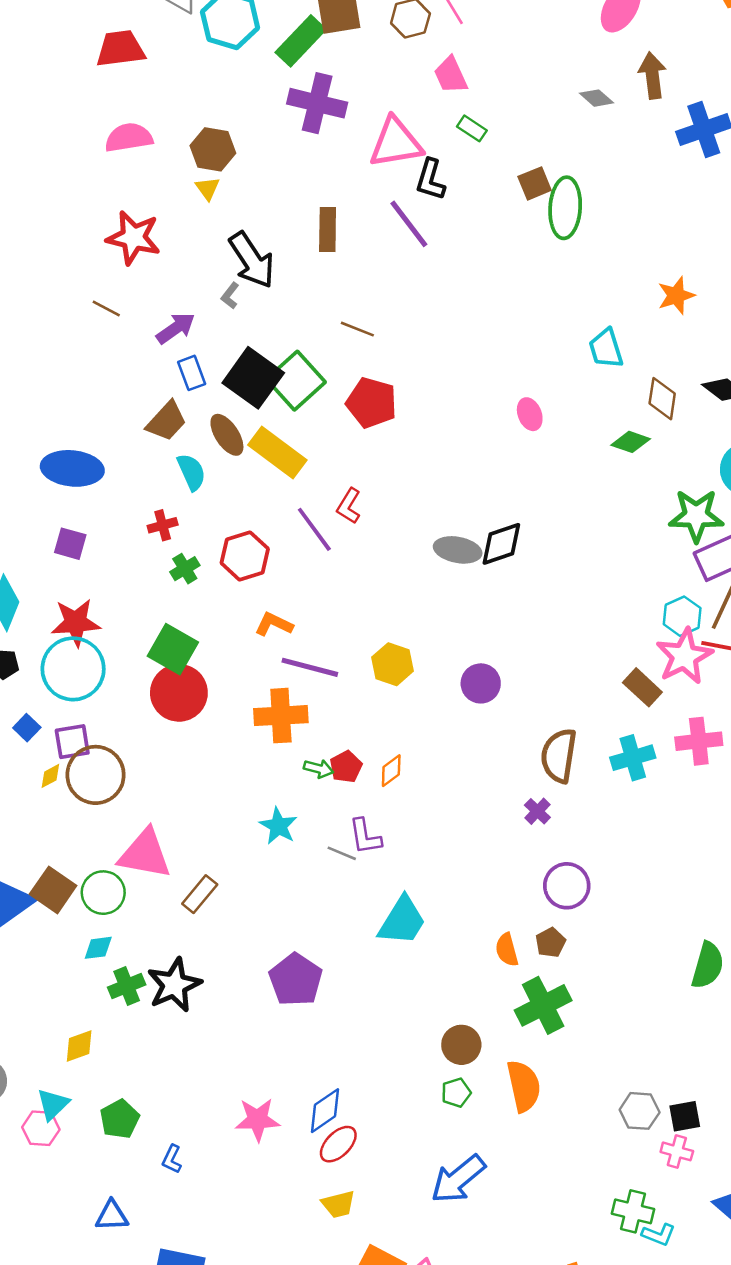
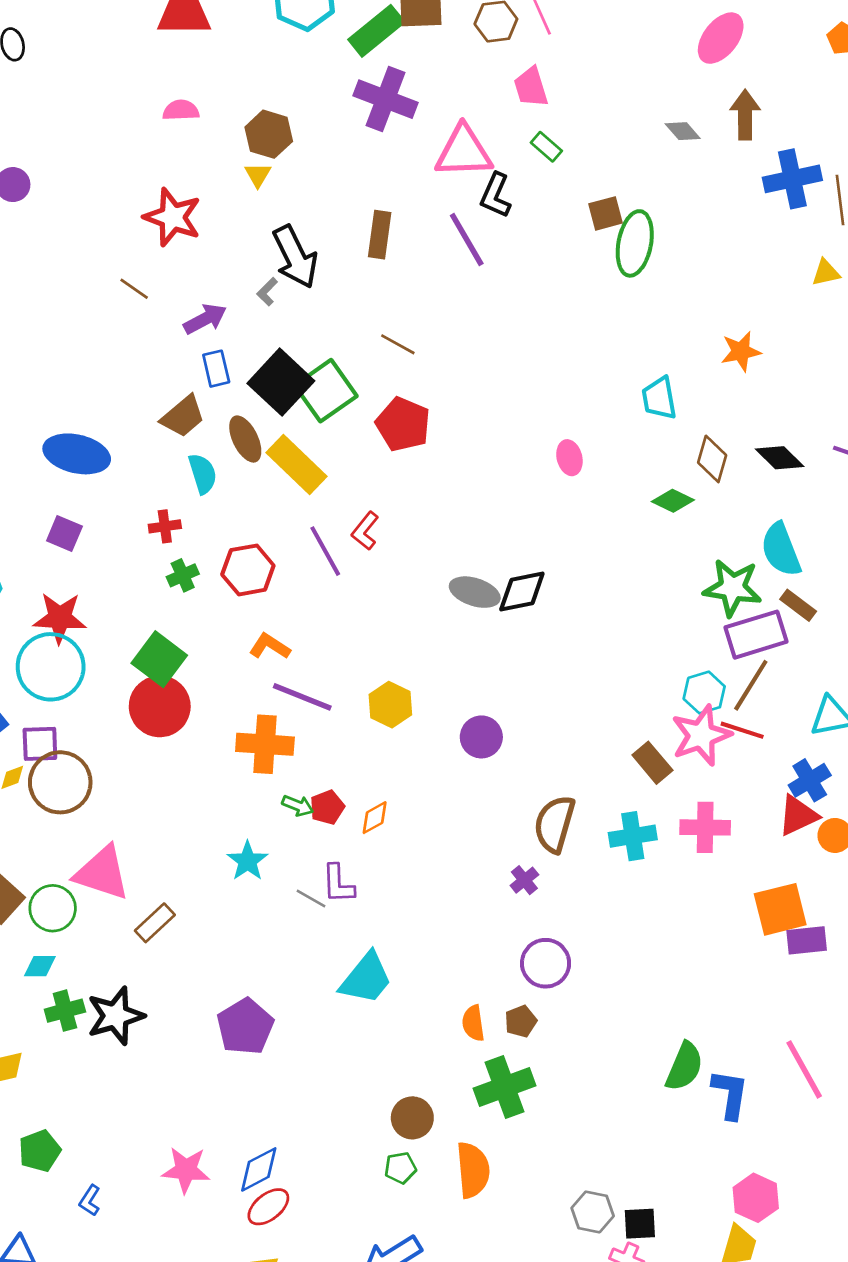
pink semicircle: (129, 138) -> (181, 110), size x0.7

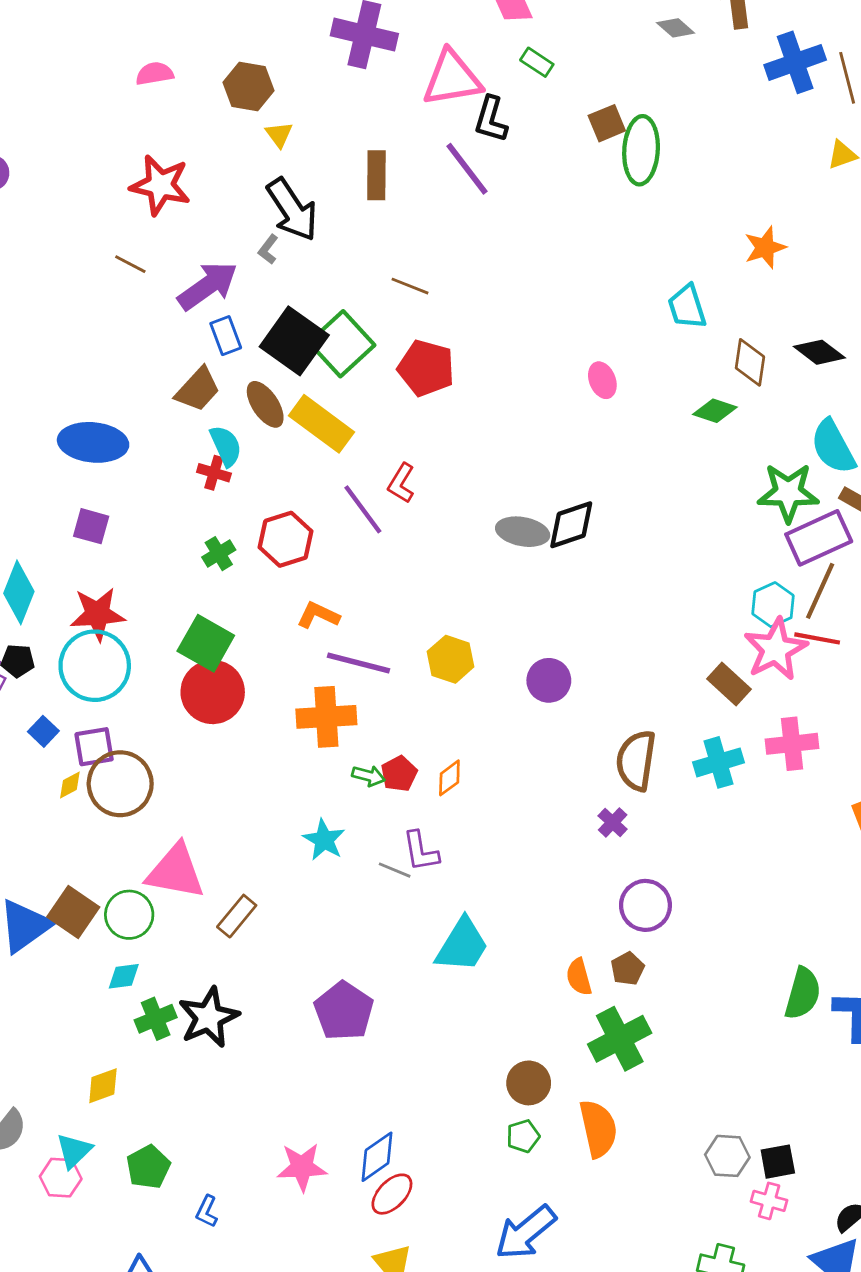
yellow triangle: (258, 175) -> (279, 135), moved
purple arrow: (205, 319) -> (208, 286), size x1.4
red cross: (165, 526) -> (214, 473), moved, turned 32

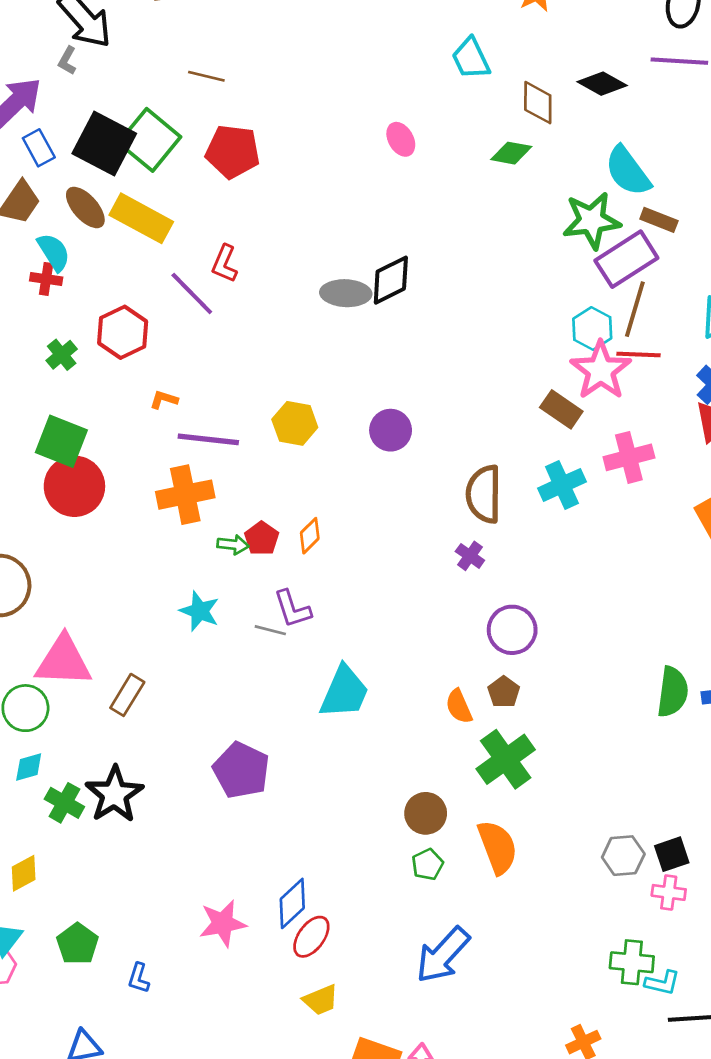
orange L-shape: (318, 615) -> (164, 400), size x0.7
green cross: (156, 1019) -> (64, 803), turned -30

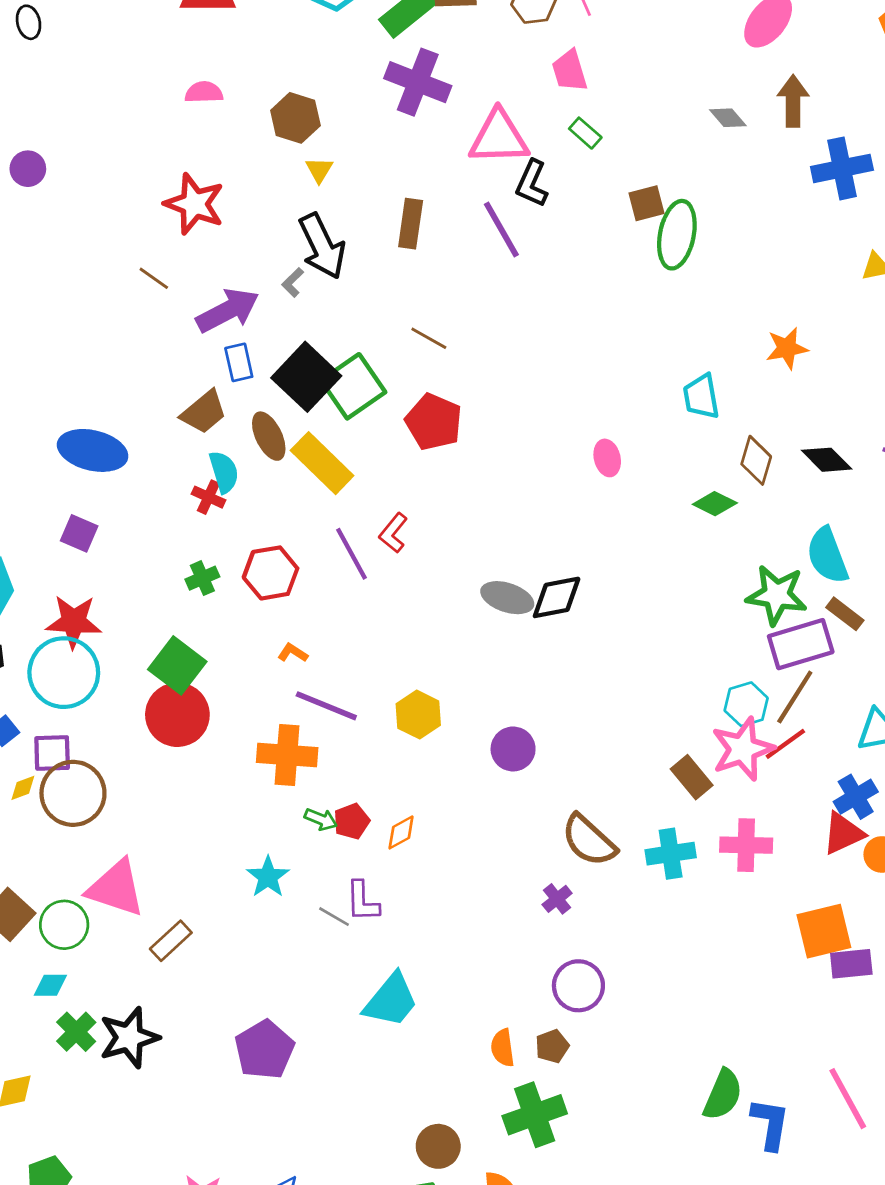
red line: (638, 354) -> (785, 744), turned -54
brown semicircle: (484, 494) -> (589, 840), turned -64

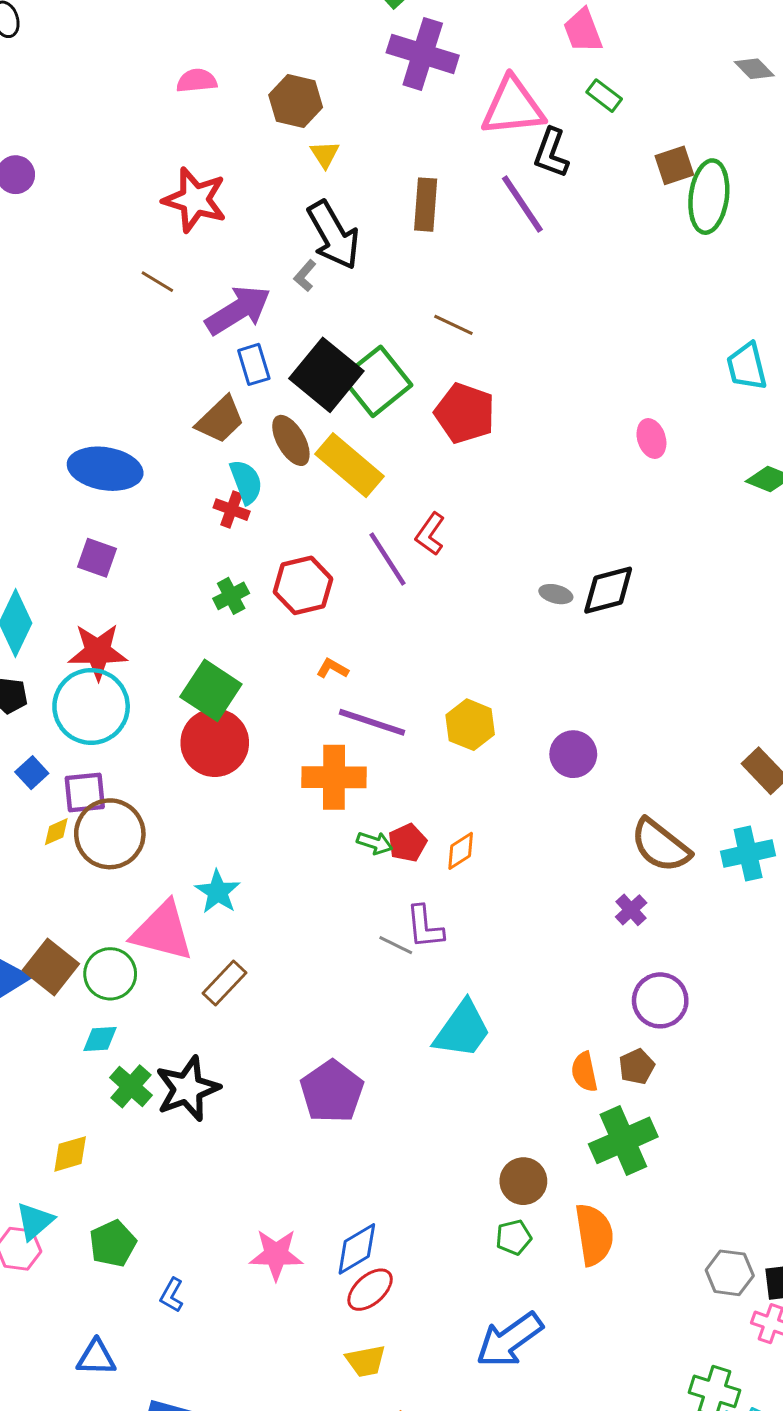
gray ellipse: (507, 598) -> (556, 594), size x0.6
cyan star: (268, 877) -> (218, 892), moved

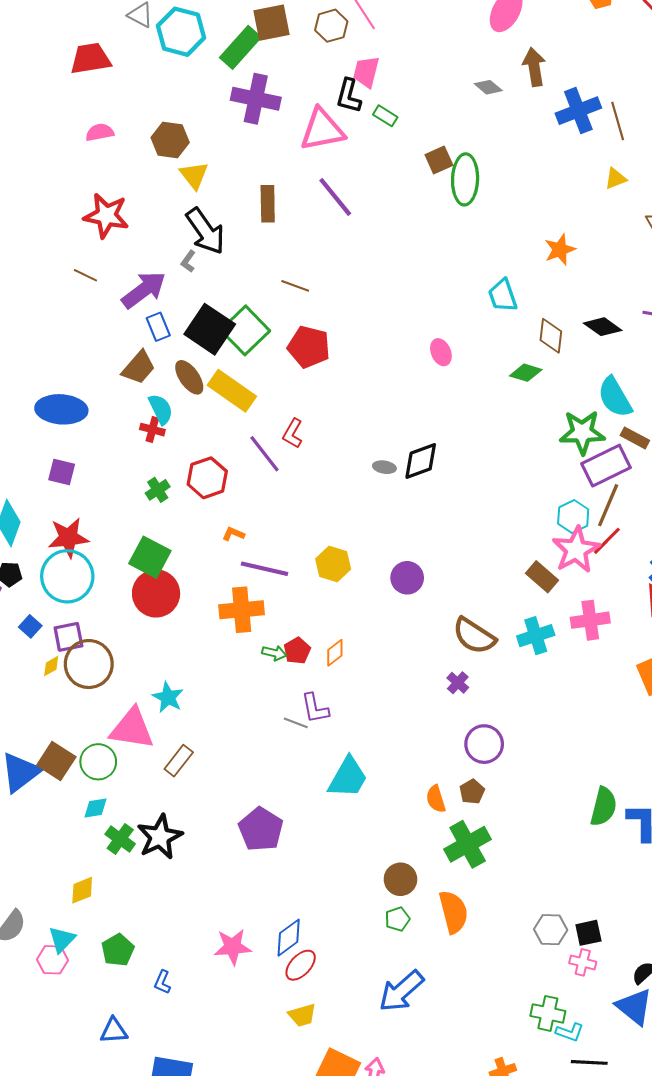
pink trapezoid: (583, 31) -> (366, 72), turned 40
black L-shape: (551, 153) -> (349, 96), moved
yellow triangle: (325, 154) -> (194, 175), size x1.4

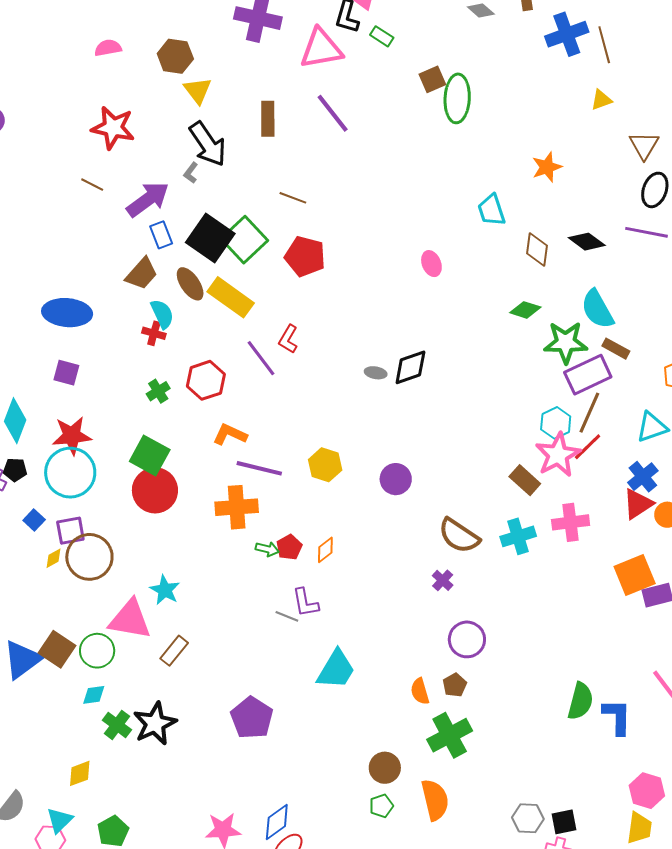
green diamond: (526, 373) -> (525, 310), moved
orange L-shape: (233, 534) -> (230, 434), size x1.6

